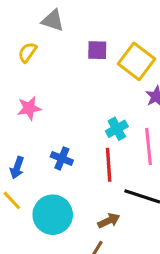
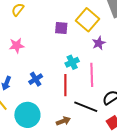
purple square: (97, 50) -> (61, 28), moved
blue cross: (62, 158) -> (36, 79), turned 32

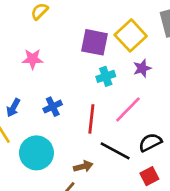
purple square: (61, 28) -> (94, 42), size x1.5
cyan cross: (72, 62) -> (106, 76), moved
pink line: (92, 75) -> (128, 109), turned 40

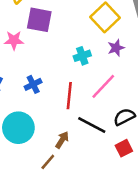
purple square: (94, 42) -> (39, 20), moved
brown arrow: (83, 166) -> (62, 140), turned -42

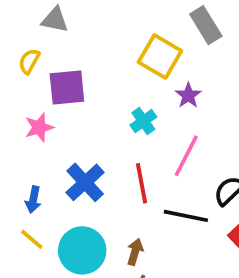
blue cross: (33, 84) -> (85, 182), size x1.5
brown arrow: (62, 140) -> (135, 252), moved

